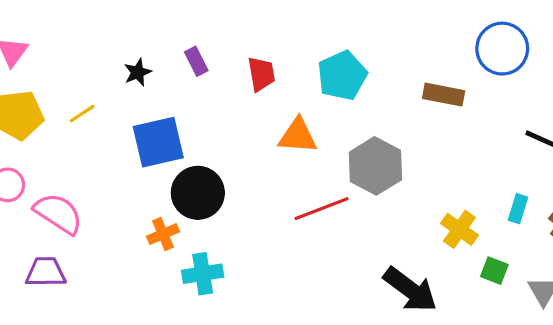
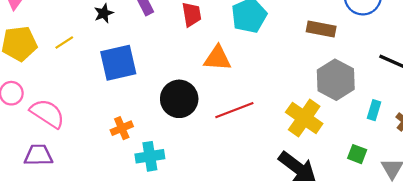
gray hexagon: (375, 166) -> (336, 80), moved
black circle: (198, 193) -> (179, 99), moved
yellow cross: (459, 229) -> (304, 118), moved, size x1.4

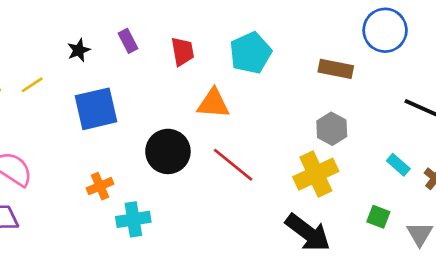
gray hexagon: (336, 80) -> (332, 129), moved, size x0.7
red line: (234, 110) -> (233, 165), turned 60
cyan rectangle: (374, 110) -> (398, 165), turned -66
yellow cross: (304, 118) -> (316, 174), turned 30

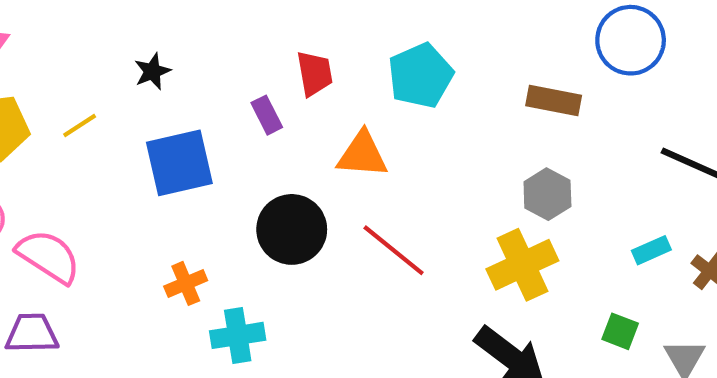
purple rectangle: (128, 41) -> (267, 115), moved
cyan rectangle: (398, 165) -> (651, 250), turned -65

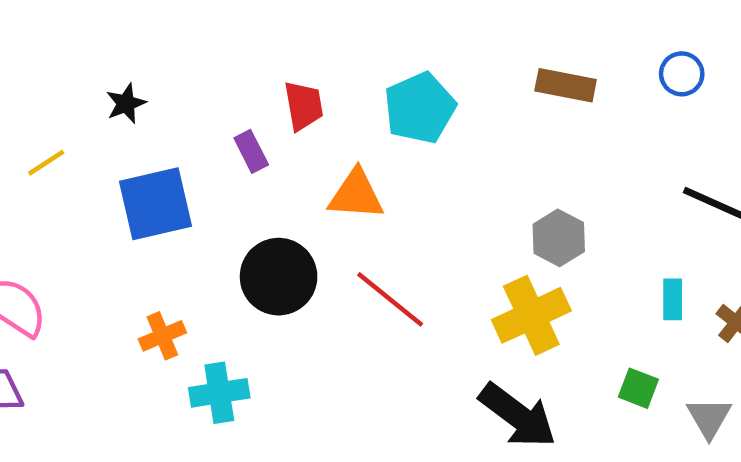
blue circle: (631, 40) -> (682, 74), moved, size x0.6
brown rectangle: (554, 101) -> (566, 85), moved
cyan rectangle: (651, 250) -> (673, 299), turned -66

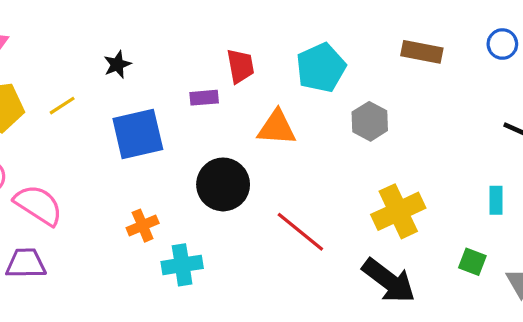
purple rectangle: (251, 151) -> (204, 98), turned -68
gray hexagon: (559, 238) -> (370, 121), moved
red line: (390, 299) -> (300, 232), moved

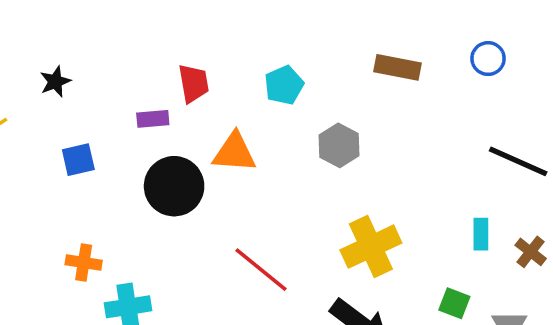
cyan pentagon: (321, 68) -> (284, 85), size x0.7
blue square: (138, 134) -> (78, 160), size x0.6
black circle: (223, 184) -> (174, 186), moved
orange cross: (143, 226) -> (84, 262), turned 32

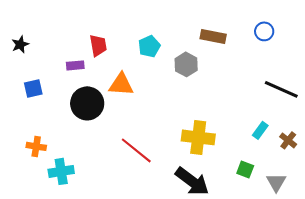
gray hexagon: (339, 145) -> (186, 64), moved
cyan rectangle: (481, 234) -> (260, 130), turned 36
yellow cross: (371, 247) -> (198, 137), turned 32

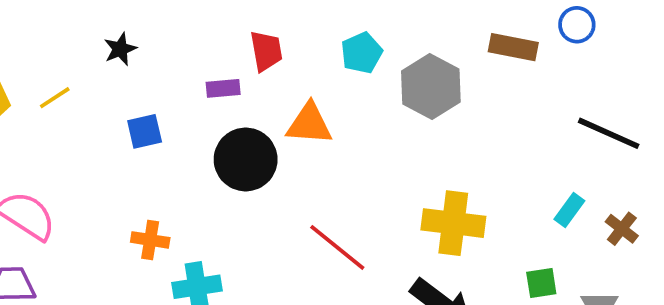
brown rectangle: (213, 36) -> (513, 47), moved
gray hexagon: (186, 64) -> (431, 86), size x1.4
green square: (245, 169) -> (541, 283), turned -30

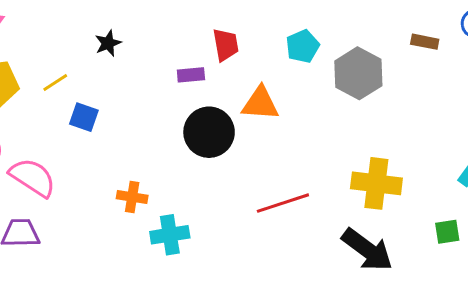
brown rectangle: (513, 47) -> (425, 42), size x0.7
blue square: (145, 131) -> (84, 117), moved, turned 32
red line: (337, 247) -> (283, 203), turned -57

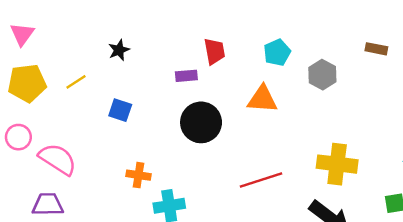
gray hexagon: (358, 73) -> (322, 75), size x0.7
orange triangle: (260, 104) -> (262, 99), moved
blue square: (84, 117) -> (120, 110), moved

